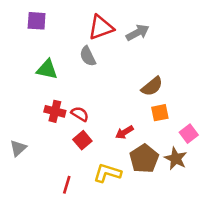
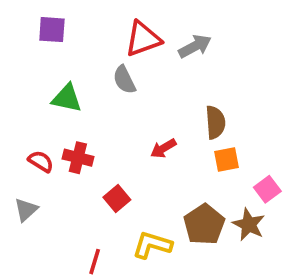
brown semicircle: (152, 86) -> (215, 122), turned -55
red semicircle: (80, 114) -> (41, 161), moved
red arrow: (124, 132) -> (163, 148), moved

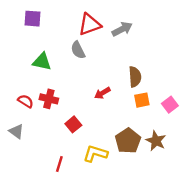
pink square: (267, 189) -> (170, 105), moved
gray triangle: (26, 210) -> (16, 131), turned -42

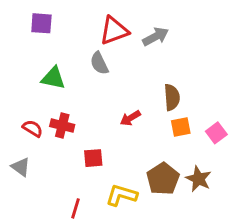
red square: (73, 124) -> (93, 158), turned 35

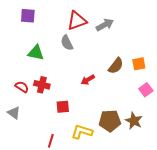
brown semicircle: (172, 97) -> (116, 66), turned 42
orange square: (181, 127) -> (139, 64), moved
brown pentagon: (163, 179) -> (110, 121), turned 30

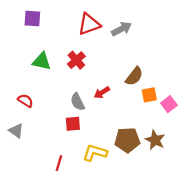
gray semicircle: (67, 43) -> (78, 102), moved
orange square: (139, 64) -> (149, 95), moved
red cross: (42, 85) -> (76, 60), moved, turned 35

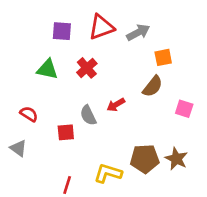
purple square: (32, 18) -> (62, 31), moved
orange square: (149, 95) -> (163, 57), moved
pink square: (169, 104) -> (184, 109), moved, turned -35
red square: (73, 124) -> (66, 132), moved

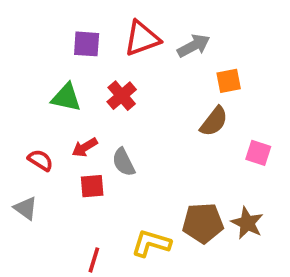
red arrow: (116, 105) -> (85, 147), moved

